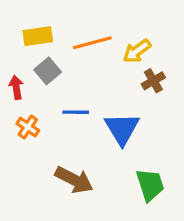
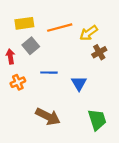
orange cross: (28, 127) -> (18, 82), turned 32
blue triangle: (122, 129) -> (79, 83), size x0.7

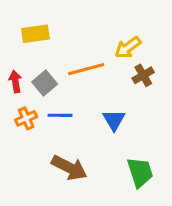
orange line: (60, 28) -> (86, 69), moved
gray square: (31, 46) -> (45, 83), moved
blue line: (49, 73) -> (60, 115), moved

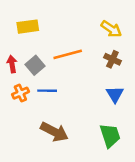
yellow arrow: (128, 48) -> (111, 29), moved, turned -110
brown cross: (143, 75) -> (112, 59), turned -35
blue triangle: (114, 120) -> (115, 94), moved

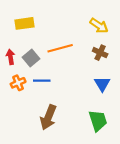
brown arrow: (54, 132) -> (48, 117), turned 85

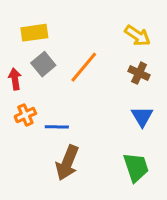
orange line: (60, 48) -> (84, 67), turned -35
gray square: (31, 58) -> (43, 64), moved
blue line: (42, 81) -> (57, 127), moved

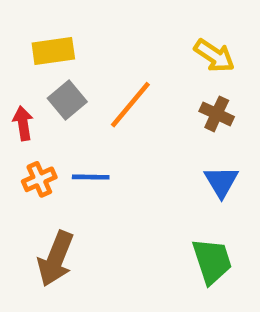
blue line: (57, 127) -> (91, 177), moved
brown arrow: (67, 163) -> (56, 259), moved

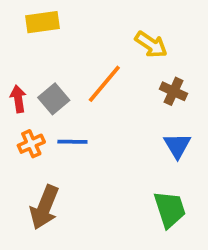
yellow rectangle: (53, 51) -> (42, 22), moved
yellow arrow: (214, 56) -> (151, 45), moved
gray square: (67, 100) -> (54, 99), moved

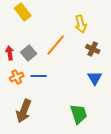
yellow rectangle: (42, 22) -> (23, 12), turned 60
yellow arrow: (151, 45) -> (81, 24), turned 42
green trapezoid: (170, 209) -> (79, 114), moved

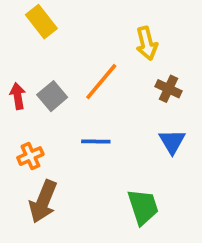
blue line: (39, 76) -> (96, 141), moved
orange cross: (17, 77) -> (30, 156), moved

